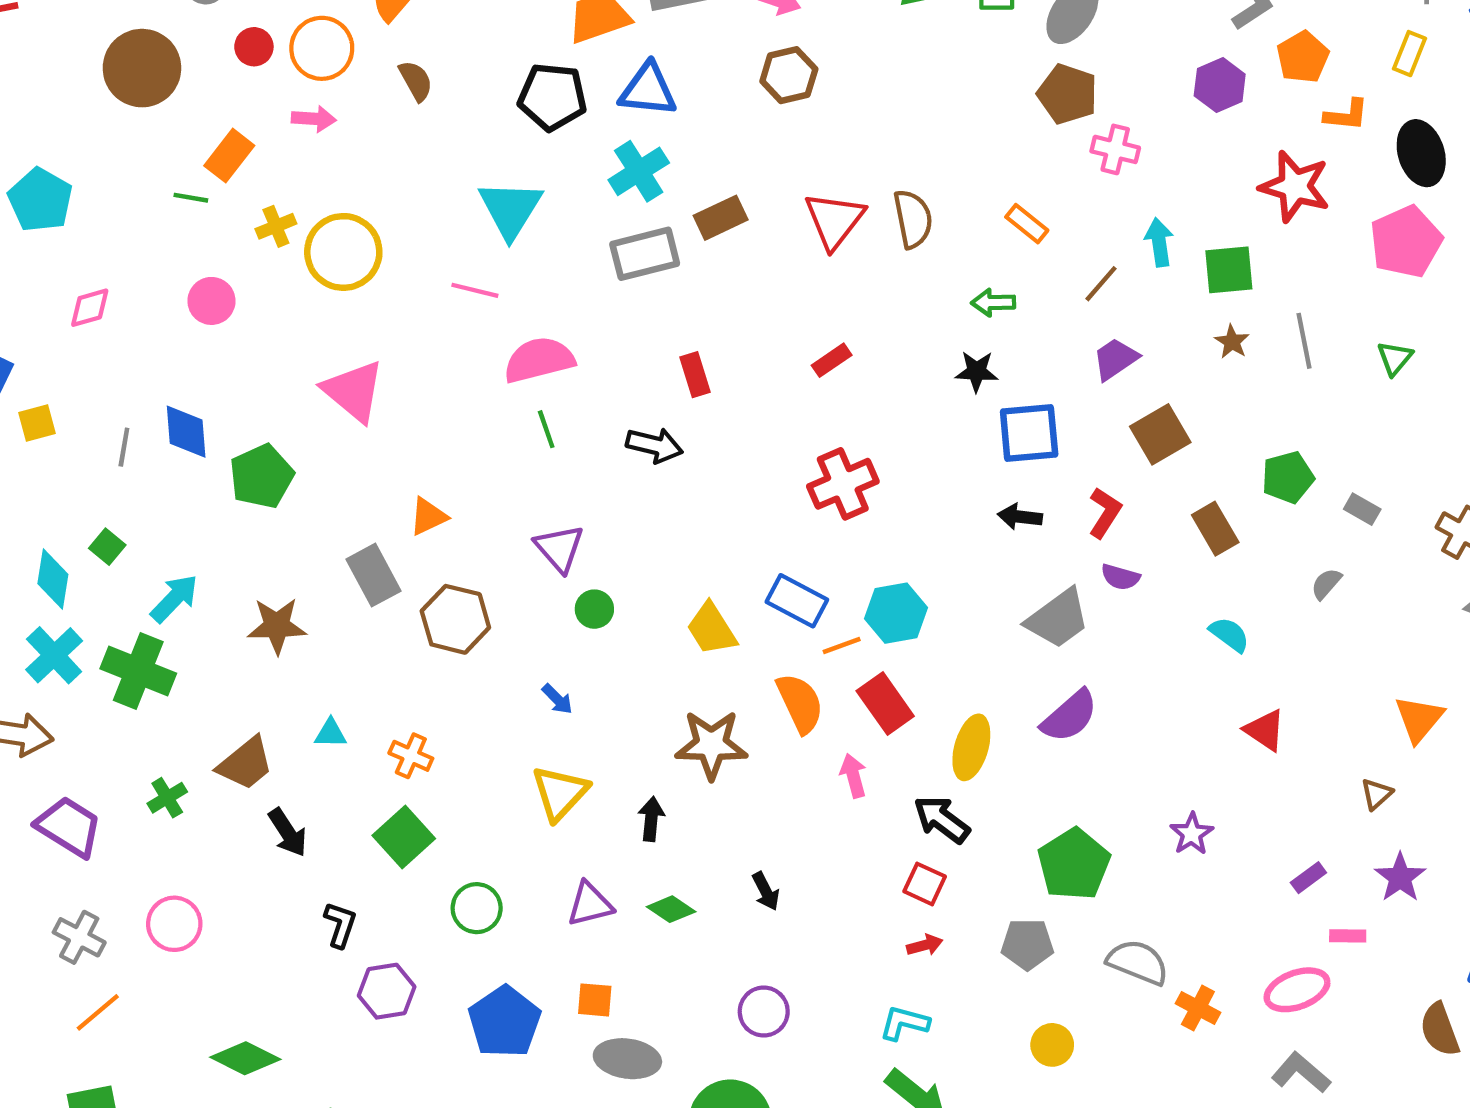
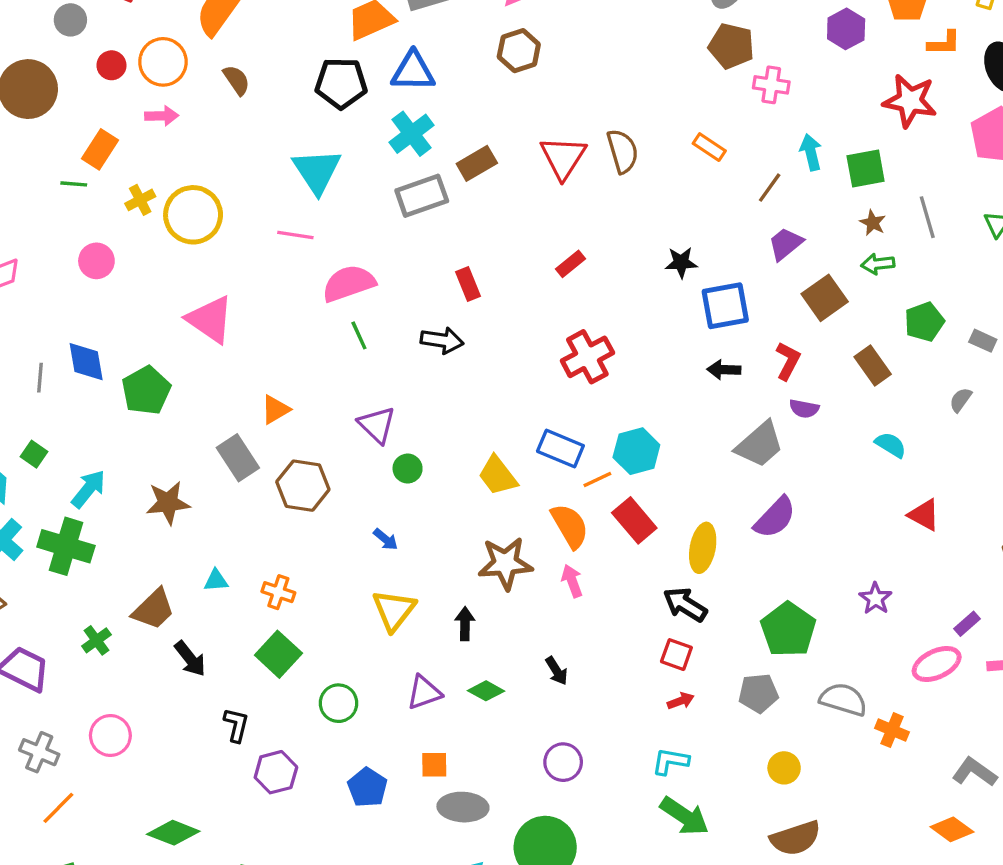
green arrow: (993, 302) -> (878, 264), moved
pink arrow: (853, 776) -> (572, 581), moved
pink ellipse: (1297, 990) -> (937, 664), moved
blue pentagon: (505, 1022) -> (367, 787), size x0.7

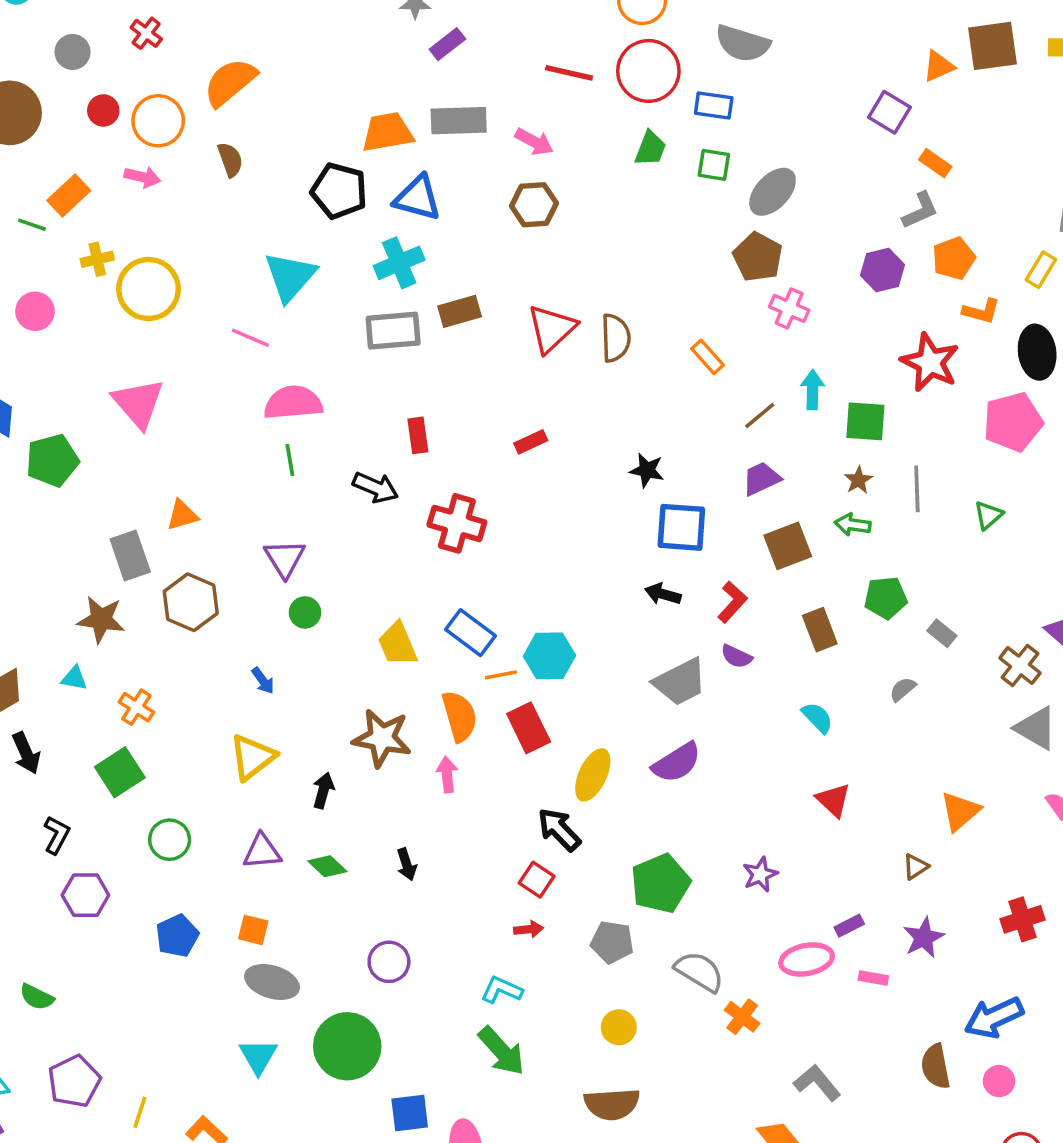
red cross: (587, 357) -> (457, 523), moved, turned 30
brown star: (168, 503) -> (101, 619), moved

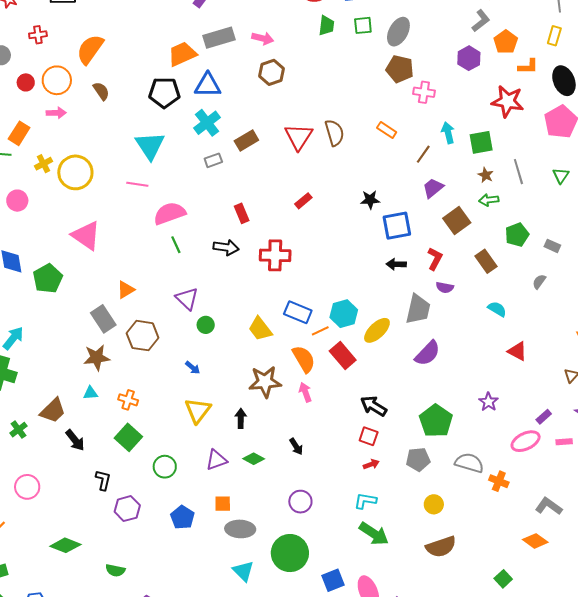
red cross: (146, 33) -> (38, 35), turned -30
gray rectangle: (393, 331) -> (213, 160), size x0.6
gray trapezoid: (680, 682) -> (418, 309), turned -36
yellow ellipse: (593, 775) -> (377, 330), moved, turned 36

